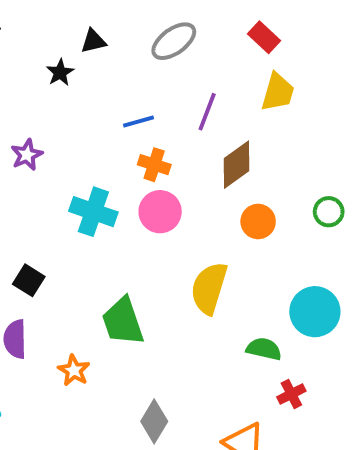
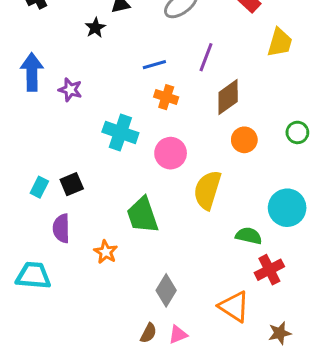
yellow trapezoid: (278, 92) -> (280, 42), moved
purple star: (27, 155) -> (70, 90), turned -30
pink circle: (160, 212) -> (171, 153), moved
black square: (29, 280) -> (72, 184), turned 35
red cross: (291, 394) -> (269, 270), size x1.4

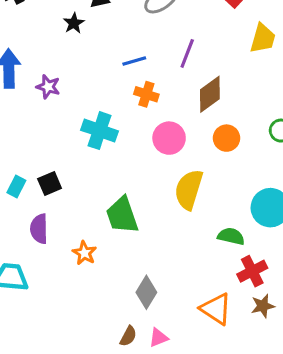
pink circle: (171, 153) -> (169, 138), moved
brown star: (280, 333) -> (263, 306), moved

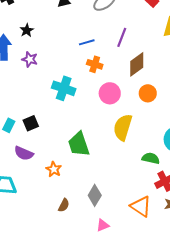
black star: (74, 23) -> (27, 30), moved
purple semicircle: (39, 229) -> (24, 153), turned -66
brown semicircle: (128, 336) -> (64, 205), moved

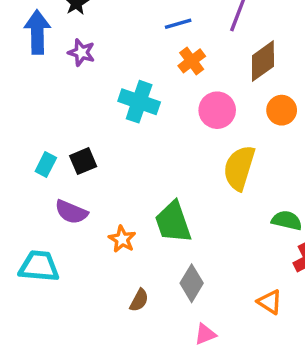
orange cross: (95, 64) -> (192, 61), turned 35
green trapezoid: (79, 144) -> (173, 222), moved
orange triangle: (141, 206) -> (270, 302), size x0.7

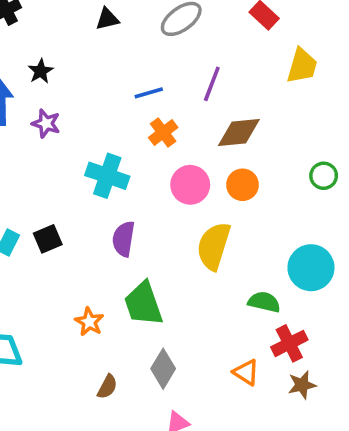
brown diamond: (263, 61) -> (239, 132), turned 30
orange circle: (282, 110) -> (242, 185), moved
purple semicircle: (71, 212) -> (123, 239), moved, turned 76
orange triangle: (270, 302) -> (246, 372), moved

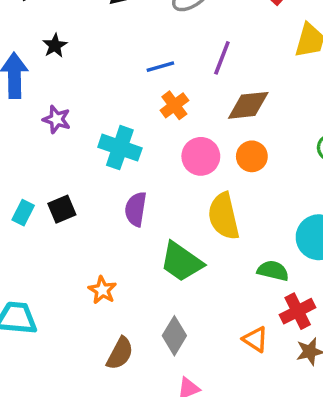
purple star: (46, 123) -> (57, 119), moved
yellow semicircle: (214, 246) -> (224, 216), turned -30
green trapezoid: (143, 304) -> (181, 262), moved, turned -36
brown semicircle: (107, 387) -> (120, 353), size x1.4

